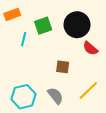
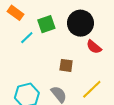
orange rectangle: (12, 14) -> (15, 13), turned 56
cyan line: (24, 39) -> (27, 38), turned 32

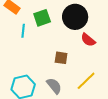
cyan line: (27, 38) -> (23, 31), turned -40

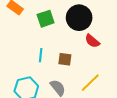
cyan line: (23, 31) -> (41, 55), moved

